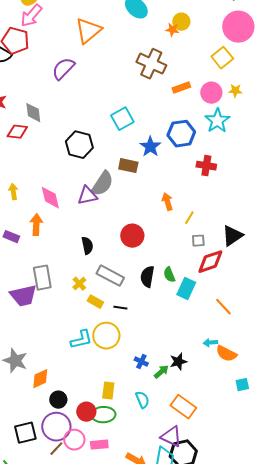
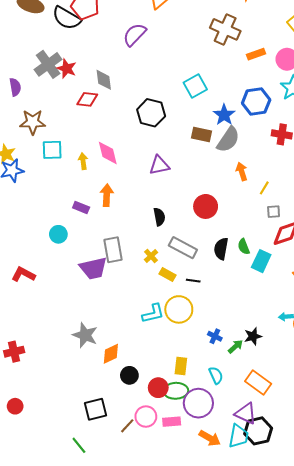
gray semicircle: (102, 184) -> (228, 140), moved
pink diamond: (50, 198) -> (108, 153), moved
purple circle: (56, 427) -> (198, 403), moved

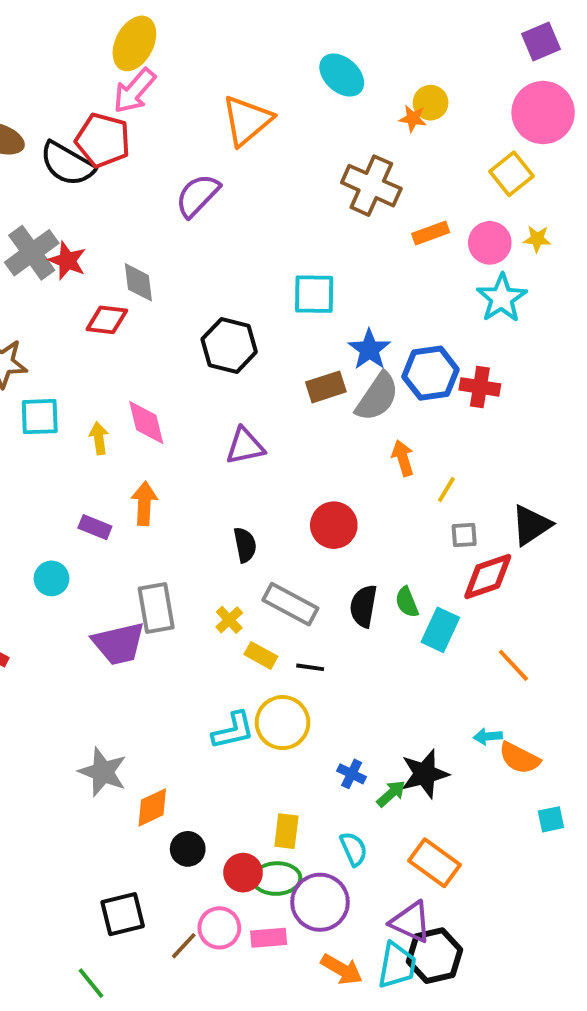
cyan square: (195, 86) -> (314, 294), turned 30
blue hexagon: (256, 101) -> (431, 373), moved
brown rectangle: (201, 134) -> (326, 387), turned -30
black star: (253, 336) -> (425, 774), size x1.4

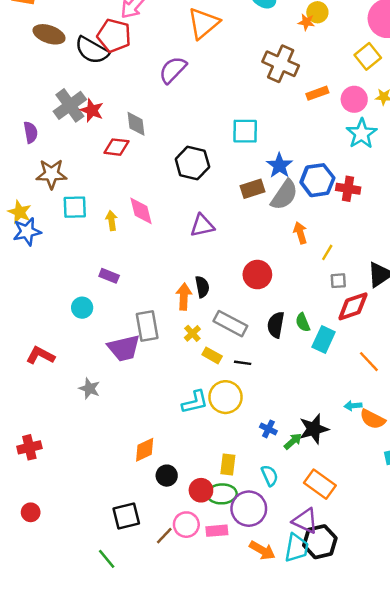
orange arrow: (144, 503) -> (184, 297), moved
gray star: (103, 772) -> (89, 389), moved, size x0.7

